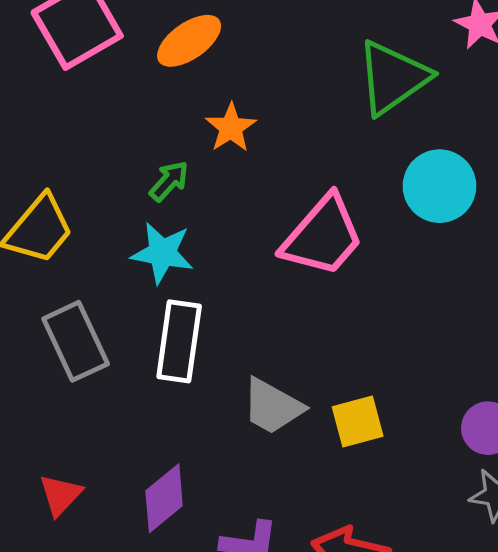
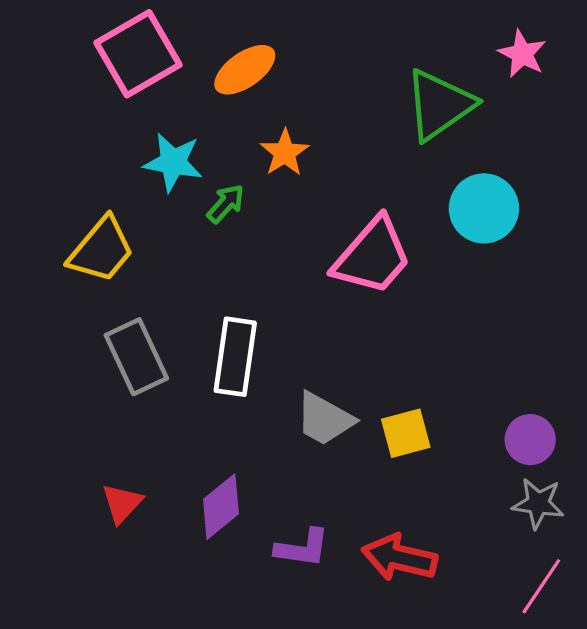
cyan star: (162, 253) -> (173, 162), moved

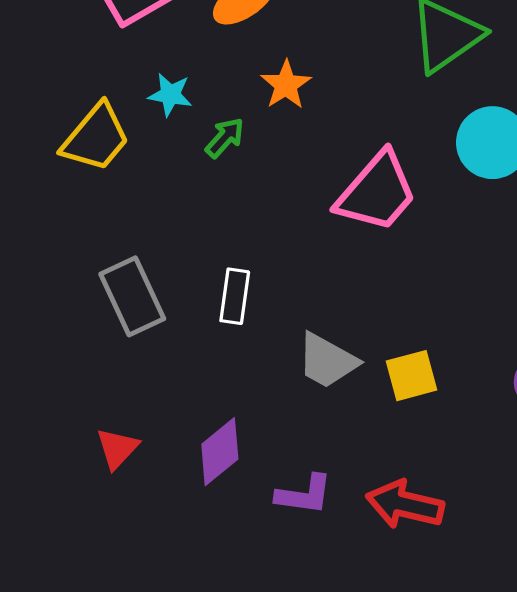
cyan star: (173, 162) -> (170, 95), size x0.7
yellow trapezoid: (101, 250) -> (96, 138), moved
white rectangle: (235, 357) -> (235, 296), size x0.7

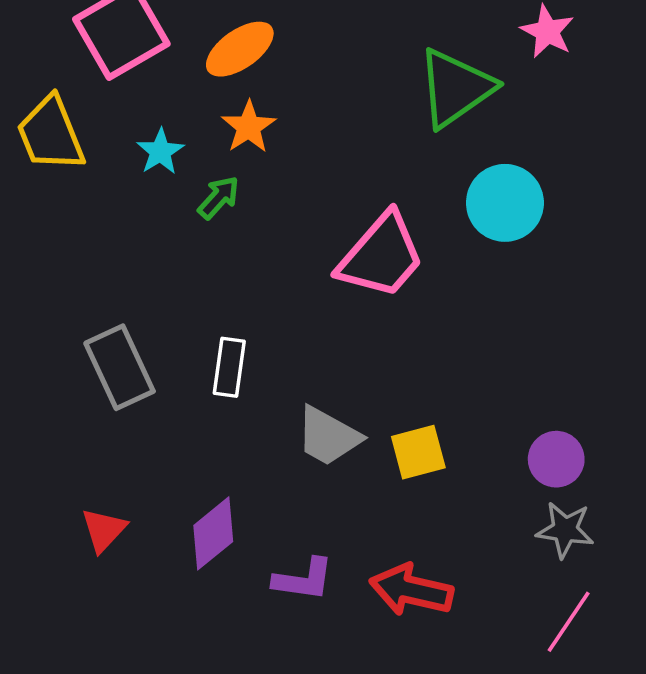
orange star: (286, 85) -> (249, 127), moved
cyan star: (170, 95) -> (160, 152), turned 30
yellow trapezoid: (96, 138) -> (51, 134), moved, turned 118

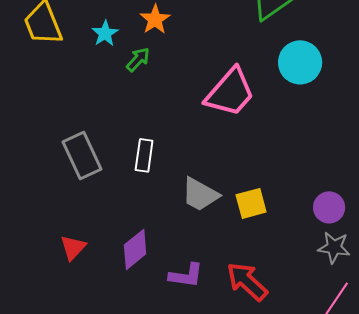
red arrow: (411, 590) -> (247, 281), turned 30

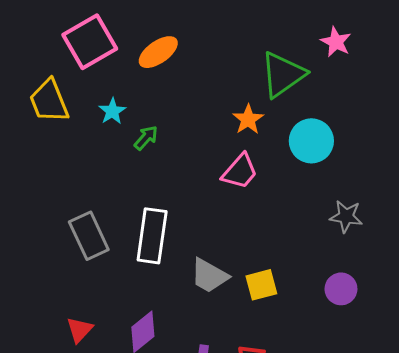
orange star: (155, 19) -> (248, 119), moved
pink trapezoid: (230, 92) -> (240, 172), size x0.7
white rectangle: (144, 155) -> (152, 236), size x1.6
gray star: (334, 247) -> (346, 216), moved

